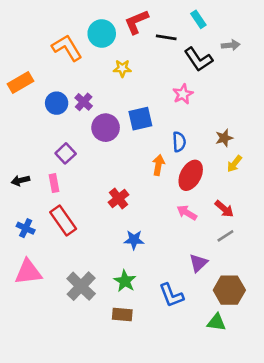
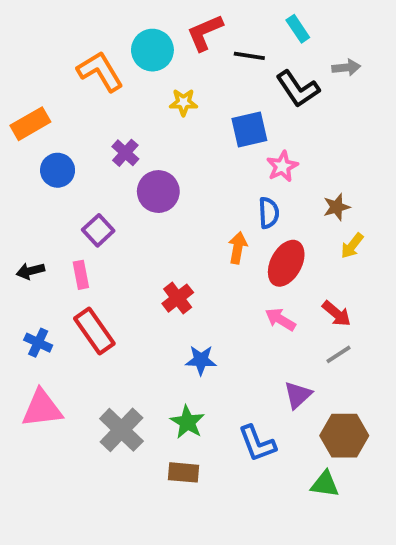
pink star: (183, 94) -> (282, 166), moved
blue circle: (57, 103) -> (58, 170), moved
blue square: (140, 119) -> (249, 130), moved

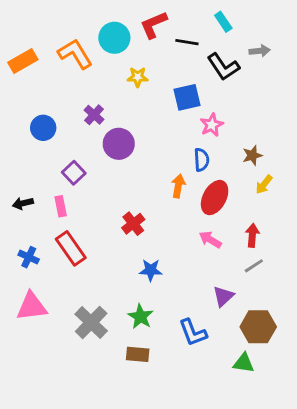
orange rectangle: (30, 124) -> (23, 61), moved
red arrow: (337, 314) -> (252, 235), turned -125

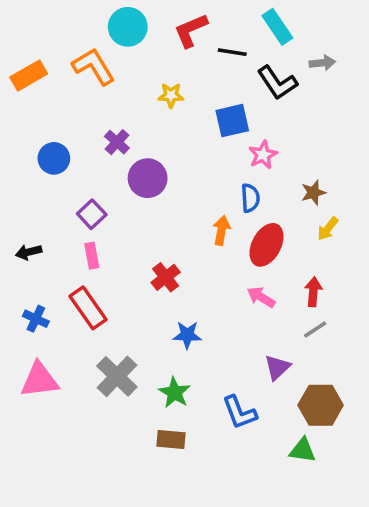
cyan rectangle: (223, 22) -> (277, 27), size x1.4
cyan circle: (114, 38) -> (128, 27), moved
pink rectangle: (61, 206) -> (92, 256), moved
gray cross: (91, 322) -> (117, 376), moved

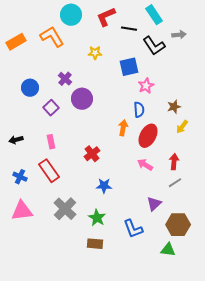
purple square: (92, 214) -> (51, 108), moved

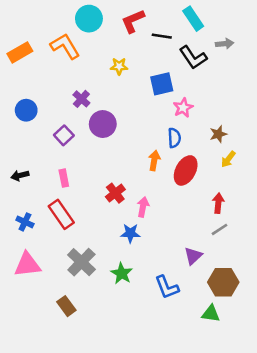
blue circle: (30, 88) -> (26, 110), moved
pink arrow: (145, 165) -> (143, 207), moved, turned 70
brown rectangle: (95, 244) -> (66, 306), moved, turned 49

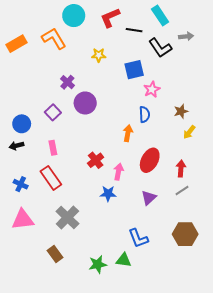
blue circle: (26, 110) -> (22, 124), moved
red ellipse: (186, 170) -> (150, 160), moved
purple triangle: (193, 256) -> (149, 198), moved
green star: (122, 273) -> (98, 264), moved, turned 30
green triangle: (211, 314) -> (124, 260), moved

